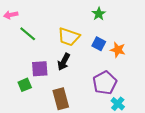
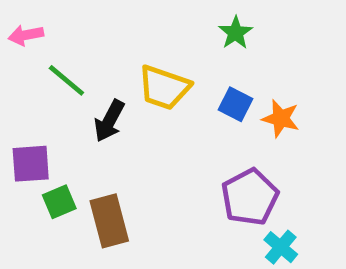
black arrow: (64, 62) -> (109, 121), moved
purple square: (40, 69) -> (31, 164), moved
brown rectangle: (61, 99) -> (109, 221), moved

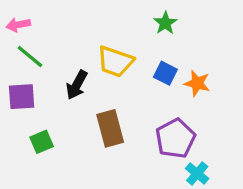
green line: (66, 80) -> (30, 56), moved
purple square: (31, 164) -> (22, 97), moved
brown rectangle: (109, 221) -> (110, 128), moved

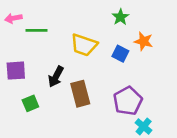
green line: (30, 56) -> (36, 30), moved, turned -40
orange star: (197, 83) -> (144, 41), moved
black arrow: (77, 85) -> (56, 77), moved

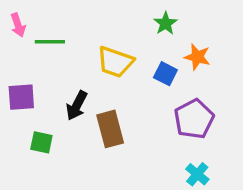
pink arrow: (13, 18) -> (18, 25), turned -98
purple pentagon: (128, 101) -> (194, 119), moved
green square: (30, 103) -> (41, 142), turned 35

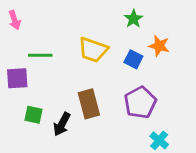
green line: (50, 42) -> (40, 55), moved
black arrow: (77, 106) -> (62, 124), moved
purple pentagon: (194, 119) -> (140, 103), moved

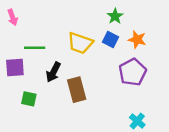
blue square: (133, 59) -> (110, 40), moved
purple pentagon: (140, 103) -> (133, 72), moved
black arrow: (62, 124) -> (53, 72), moved

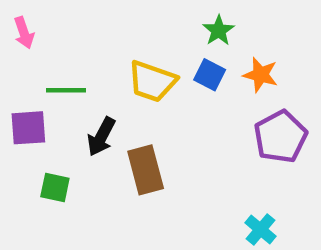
purple pentagon: (133, 72) -> (280, 137), moved

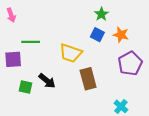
yellow trapezoid: (152, 81) -> (71, 53), moved
black arrow: (101, 137) -> (47, 81), moved, turned -78
brown rectangle: (146, 170) -> (88, 79), moved

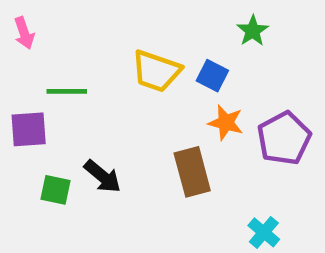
green star: (101, 14) -> (253, 31), moved
orange star: (121, 35) -> (226, 123), moved
yellow trapezoid: (71, 53) -> (156, 71), moved

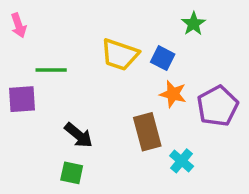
green square: (56, 190) -> (72, 173), moved
cyan cross: (264, 232) -> (182, 161), moved

